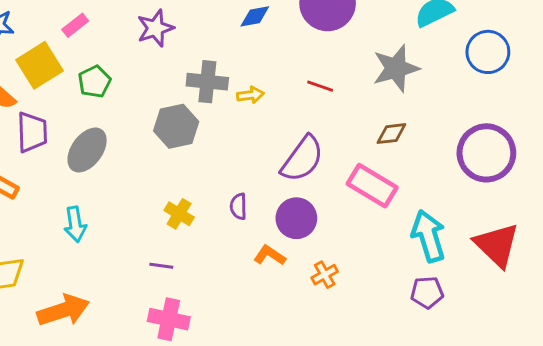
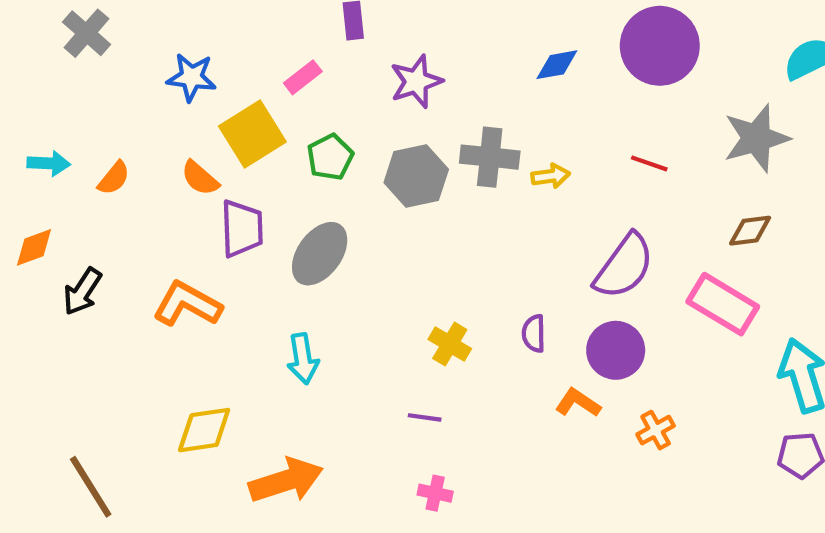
gray hexagon: (176, 126) -> (416, 176), moved
pink cross: (169, 319) -> (435, 493), size x0.6

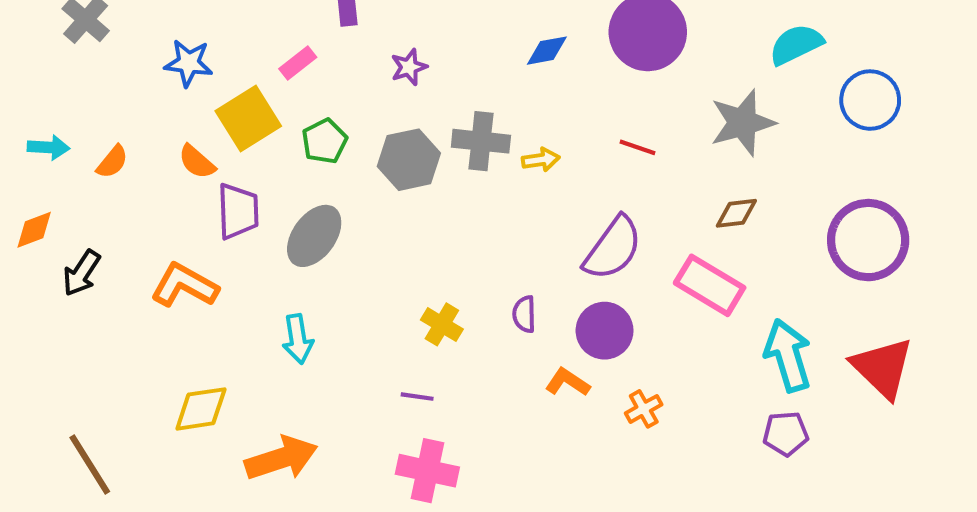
purple star: (416, 81) -> (409, 67), size x0.7
pink cross: (435, 493) -> (427, 471), size x1.8

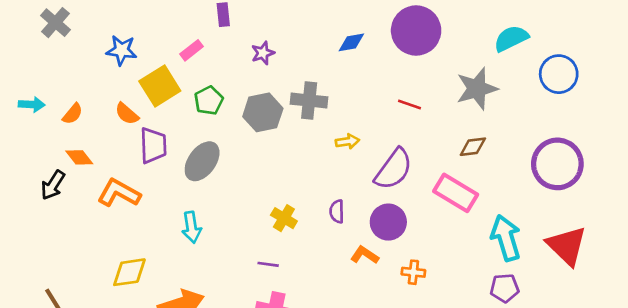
yellow arrow: (541, 160) -> (347, 141), moved
orange diamond: (34, 230) -> (79, 157), moved, turned 72
orange cross: (644, 409) -> (413, 272), turned 35

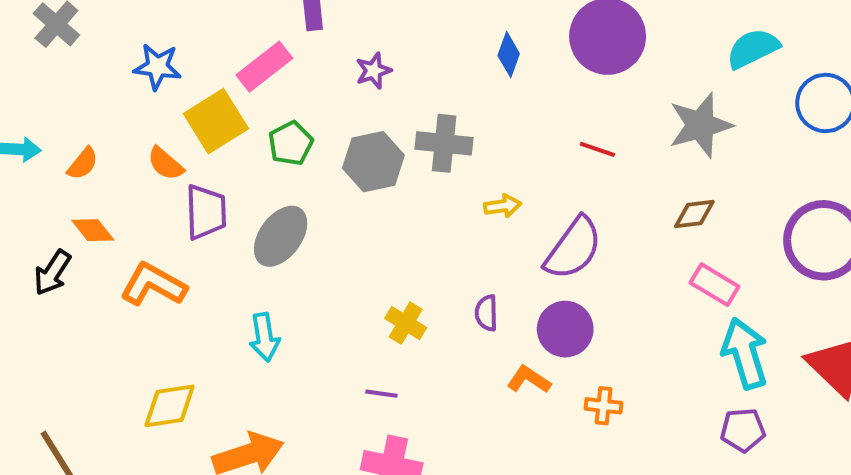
blue diamond: (351, 42) -> (509, 55), turned -60
pink rectangle: (192, 50) -> (264, 67), size x1.5
pink rectangle: (456, 193) -> (715, 285), moved, size x0.7

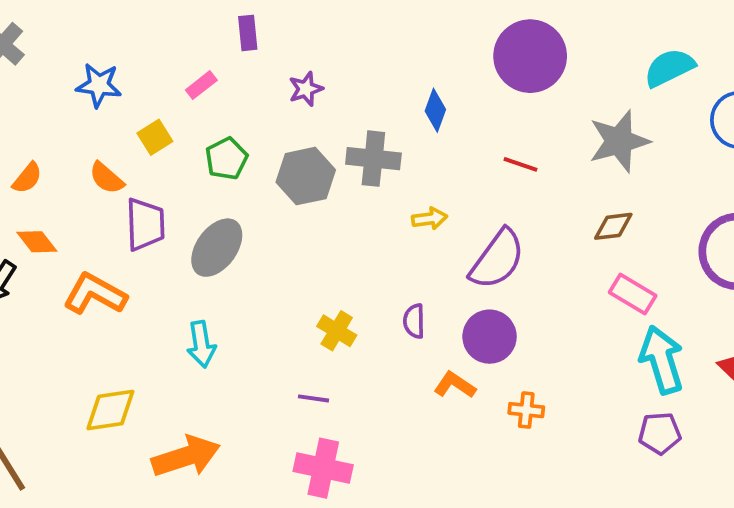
blue diamond: (509, 55) -> (435, 110), moved
pink rectangle: (264, 67) -> (201, 85), size x0.6
yellow square: (216, 121) -> (155, 137), size x0.6

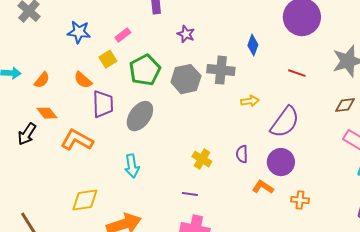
pink rectangle: (201, 85) -> (123, 35), moved
purple star: (306, 89) -> (186, 34), turned -30
green pentagon: (226, 159) -> (145, 70), size x1.4

